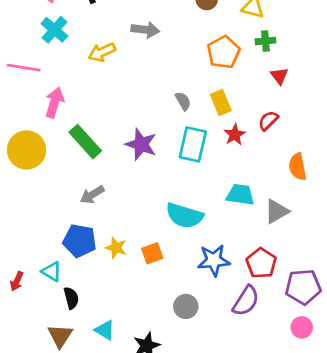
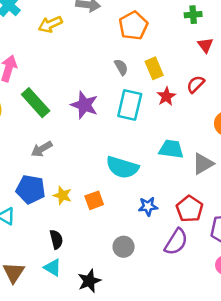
orange pentagon: (224, 52) -> (133, 26), moved
blue star: (214, 260) -> (148, 206), size x0.7
black semicircle: (71, 298) -> (56, 239), moved

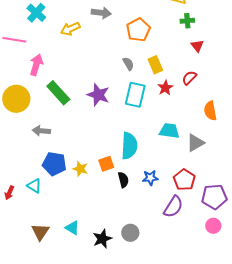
gray arrow: (42, 149) -> (41, 131), moved, turned 36
cyan semicircle: (122, 167) -> (129, 146), turned -104
orange square: (94, 200) -> (106, 164), moved
black semicircle: (56, 239) -> (123, 180), moved
gray circle: (124, 247) -> (130, 233), moved

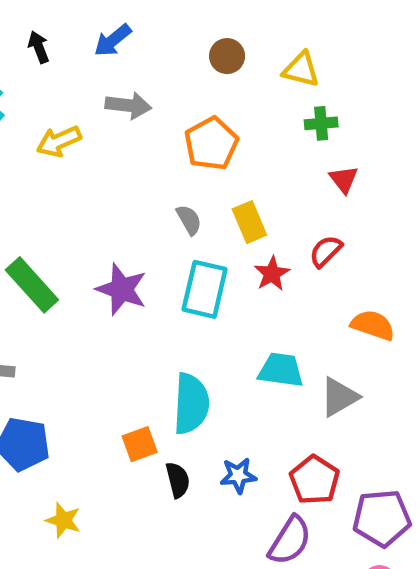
orange semicircle: (210, 111) -> (373, 325), turned 120
yellow star: (80, 169) -> (63, 520), moved

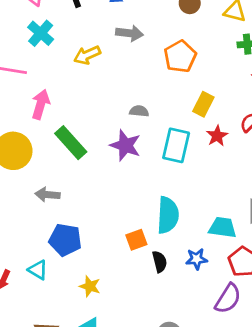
gray semicircle: (189, 220) -> (139, 111), moved, turned -54
yellow rectangle: (249, 222) -> (203, 104), turned 50
cyan trapezoid: (281, 370) -> (223, 227), moved

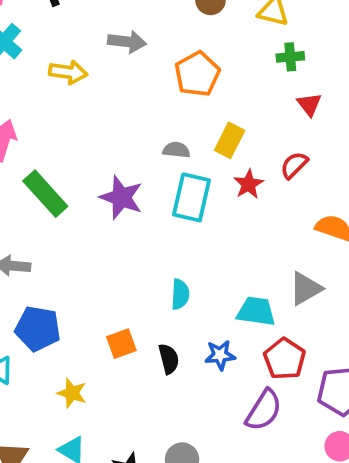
yellow arrow: (87, 55) -> (68, 72), turned -148
gray semicircle: (139, 111) -> (176, 150), moved
cyan semicircle: (168, 215) -> (180, 294), size x0.6
orange square: (136, 240) -> (121, 344), moved

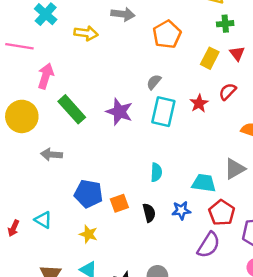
yellow rectangle: (230, 140) -> (210, 58), moved
gray semicircle: (176, 150) -> (154, 82), turned -56
blue pentagon: (38, 328) -> (88, 194), moved

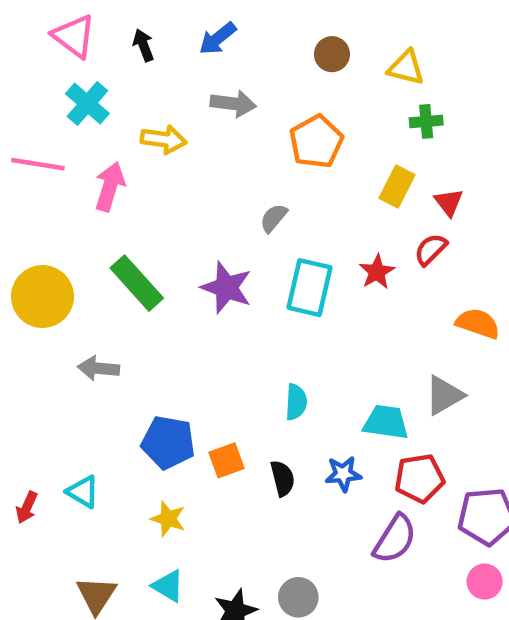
red triangle: (237, 53) -> (449, 202), moved
pink arrow: (46, 76) -> (110, 187), moved
gray semicircle: (154, 82) -> (274, 218), moved
red pentagon: (222, 213) -> (419, 478), turned 30

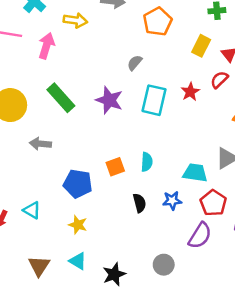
orange square: (226, 460) -> (115, 167), moved
red pentagon: (419, 478) -> (213, 203), turned -30
gray circle: (298, 597) -> (164, 265), moved

